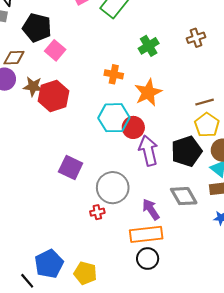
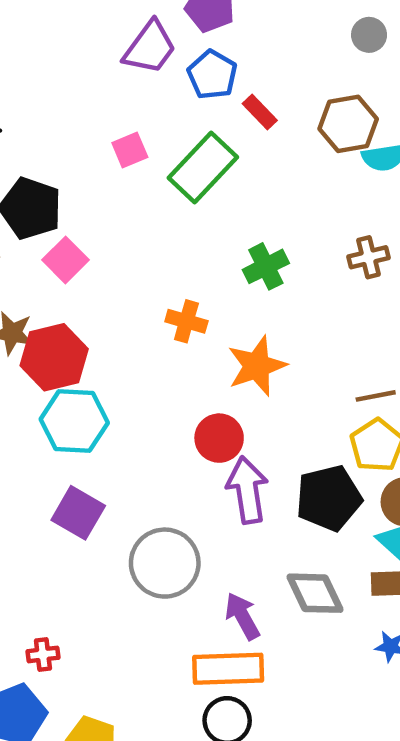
cyan hexagon: (114, 118) -> (74, 421), moved
red cross: (97, 212) -> (43, 654), moved

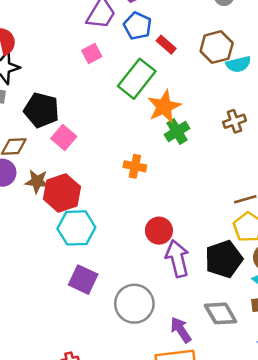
pink square: (130, 150) -> (92, 54), moved
orange star: (257, 366) -> (164, 107), moved

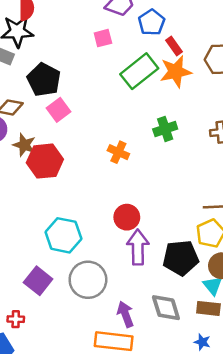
orange star: (164, 107) -> (176, 72), moved
cyan hexagon: (76, 228) -> (63, 235), moved
purple square: (83, 280) -> (38, 281), moved

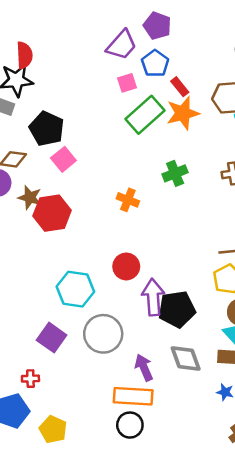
pink square: (103, 38) -> (127, 83), moved
red circle: (127, 217) -> (126, 266), moved
black pentagon: (181, 258) -> (177, 309), moved

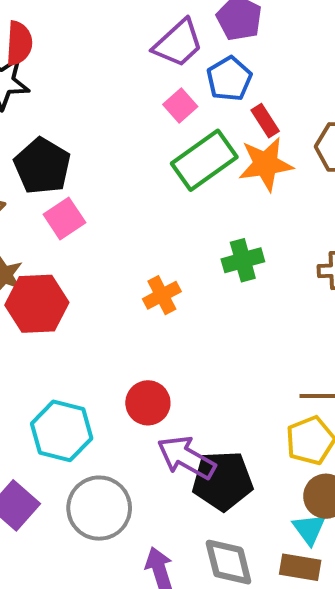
pink square: (127, 83) -> (180, 106), turned -30
orange cross: (128, 200) -> (162, 295), turned 35
purple arrow: (153, 297) -> (186, 457), turned -63

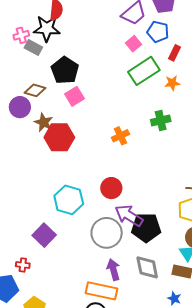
blue pentagon: (229, 79) -> (158, 32), turned -30
red rectangle: (265, 121) -> (175, 53), turned 56
orange star: (266, 164) -> (172, 83), moved, size x0.6
gray circle: (99, 508) -> (107, 233), moved

